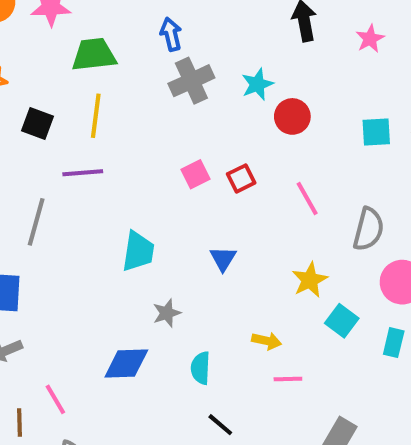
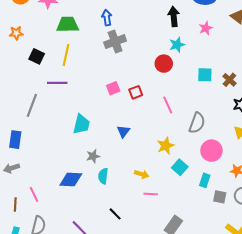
cyan star: (257, 84) -> (177, 45), moved
cyan semicircle: (201, 368) -> (103, 176), moved

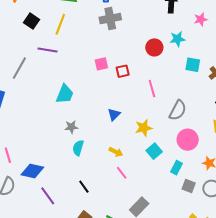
cyan star: (177, 45) -> (177, 39), moved
blue triangle: (123, 131) -> (114, 115), moved
blue diamond: (71, 180) -> (32, 171), moved
pink line: (151, 194) -> (122, 173), turned 40

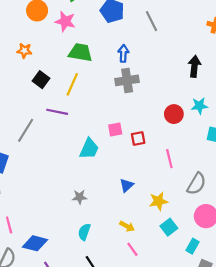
cyan trapezoid: (65, 94) -> (89, 149), moved
cyan semicircle: (78, 148) -> (84, 232), moved

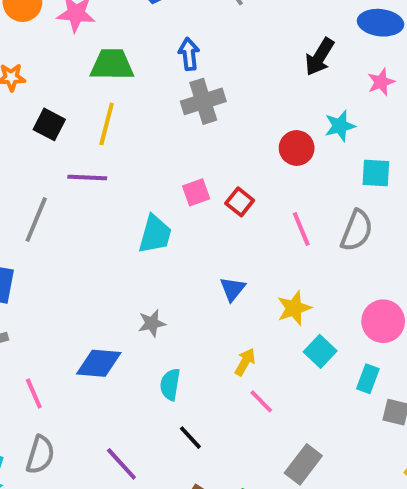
black arrow: (194, 66) -> (320, 57), turned -145
red square: (138, 138) -> (240, 202), turned -32
gray semicircle: (196, 184) -> (357, 231), moved
yellow arrow: (127, 226) -> (245, 362), turned -80
blue diamond: (35, 243) -> (99, 363), moved

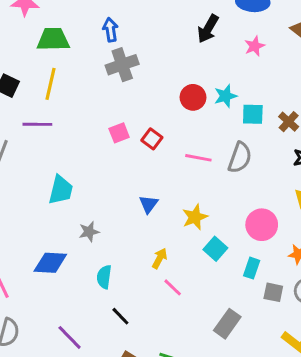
cyan star: (340, 126) -> (225, 96), moved
pink line: (301, 229) -> (198, 158), turned -55
cyan trapezoid: (155, 234) -> (61, 190), moved
gray rectangle: (303, 464) -> (227, 324), moved

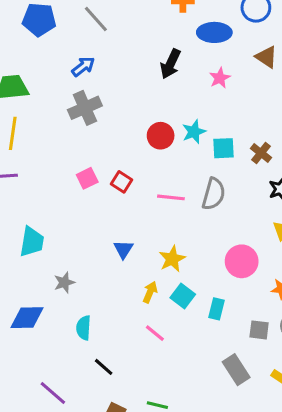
blue arrow: (110, 30) -> (83, 67), moved, turned 65
cyan square: (215, 249) -> (183, 296), moved
yellow arrow: (160, 258) -> (150, 292), moved
cyan rectangle: (252, 268) -> (217, 309), moved
gray rectangle: (227, 324) -> (236, 370), moved, turned -64

